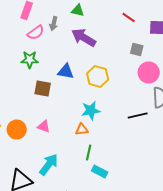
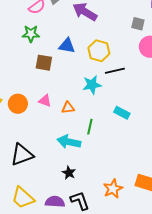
black line: (138, 116) -> (115, 71), moved
orange triangle: (82, 130) -> (68, 108), moved
cyan arrow: (49, 164) -> (69, 142), moved, turned -115
cyan rectangle: (100, 172) -> (122, 113), moved

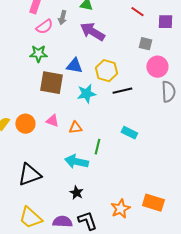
brown square: (44, 63) -> (51, 83), size x1.4
cyan star: (92, 85) -> (86, 94), moved

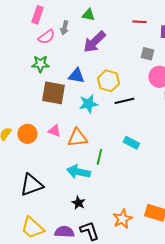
red line: (137, 12) -> (139, 22), turned -32
purple arrow: (92, 32) -> (94, 42), turned -75
orange triangle: (75, 128) -> (77, 138), size x1.5

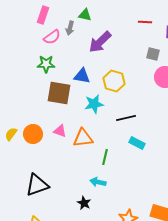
green triangle: (88, 15) -> (85, 15), moved
black line: (124, 101) -> (126, 118), moved
cyan arrow: (78, 172) -> (98, 182), moved, size x0.7

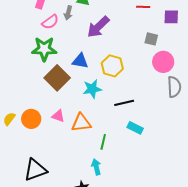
green star: (46, 64) -> (44, 49), size x1.4
brown square: (59, 93) -> (57, 78), turned 35
cyan arrow: (98, 182) -> (96, 167), turned 63

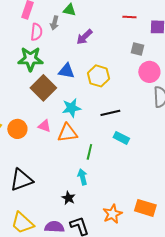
pink semicircle: (50, 22) -> (36, 32), turned -48
purple arrow: (98, 27) -> (84, 37), size x0.7
cyan star: (92, 89) -> (71, 108), moved

